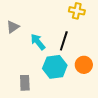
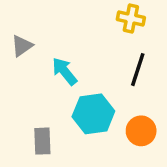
black line: (64, 41) -> (138, 70), moved
orange circle: (84, 65) -> (141, 131), moved

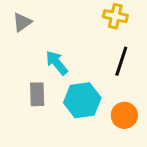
gray triangle: (22, 46) -> (22, 22), moved
gray rectangle: (42, 141) -> (37, 94), moved

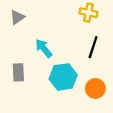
gray rectangle: (37, 94) -> (18, 72), moved

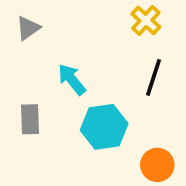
yellow cross: (88, 13) -> (146, 20), turned 30
orange circle: (95, 88) -> (157, 165), moved

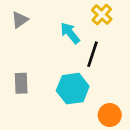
black line: (153, 77) -> (93, 54), moved
cyan arrow: (72, 79) -> (70, 33), moved

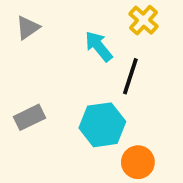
gray rectangle: (21, 83) -> (29, 117), turned 66
orange circle: (110, 115) -> (138, 162), moved

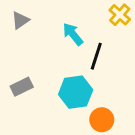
yellow cross: (143, 20) -> (120, 15), moved

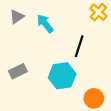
cyan arrow: (73, 34) -> (45, 24), moved
orange circle: (102, 120) -> (94, 98), moved

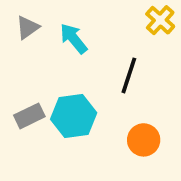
cyan hexagon: (62, 76) -> (74, 116), moved
orange circle: (94, 98) -> (144, 140), moved

